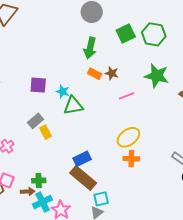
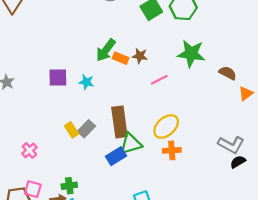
green arrow: (90, 48) -> (106, 50), moved, turned 30
green triangle: (73, 106) -> (131, 144), moved
gray rectangle: (36, 121) -> (86, 129), moved
brown rectangle: (83, 178) -> (119, 122), moved, turned 48

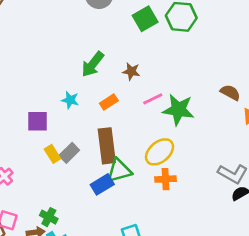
green star: (191, 54) -> (178, 110), moved
orange rectangle: (121, 58) -> (109, 102), moved, turned -56
purple square: (58, 78) -> (38, 121), moved
green cross: (69, 186) -> (49, 217), turned 35

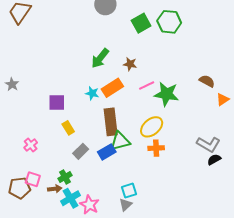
cyan star: (70, 100) -> (92, 93), moved
orange rectangle: (109, 102) -> (112, 88), size x1.5
gray rectangle: (69, 153) -> (81, 151), moved
green cross: (49, 217) -> (65, 177), turned 32

